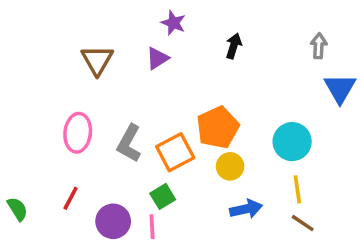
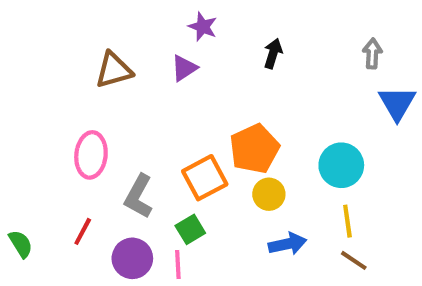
brown triangle: (97, 60) -> (114, 70), turned 44
gray L-shape: (129, 143) -> (139, 196), moved

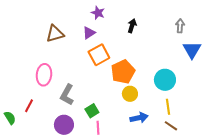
orange square: (205, 178) -> (99, 55), moved
red line: (83, 231) -> (29, 106), moved
pink line: (178, 265) -> (98, 128), moved

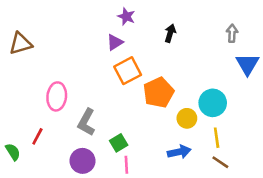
brown triangle: (55, 34) -> (21, 44), moved
yellow circle: (130, 94) -> (187, 118), moved

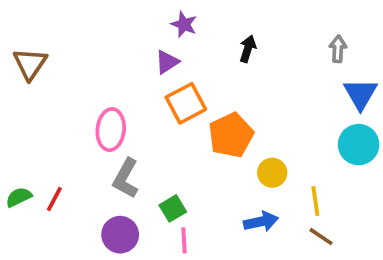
brown triangle: (21, 44) -> (30, 64), turned -40
pink ellipse: (57, 96) -> (111, 130), moved
cyan circle: (213, 103) -> (359, 145), moved
green semicircle: (13, 152) -> (19, 197), moved, turned -84

